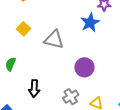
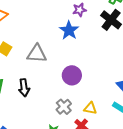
black arrow: (34, 88) -> (24, 88), moved

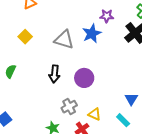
gray triangle: (37, 54) -> (64, 40), moved
black arrow: (24, 88) -> (54, 74), moved

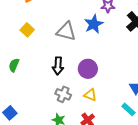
gray cross: (69, 107) -> (63, 94), moved, turned -35
yellow triangle: (95, 114) -> (90, 95), moved

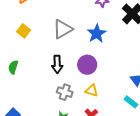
blue star: (94, 24) -> (97, 34), moved
gray triangle: (66, 31) -> (63, 29), turned -40

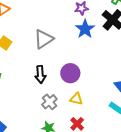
blue star: (97, 34) -> (85, 29), moved
gray cross: (65, 92) -> (49, 102), turned 35

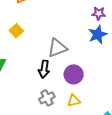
gray triangle: (44, 39) -> (57, 48), moved
yellow triangle: (76, 99) -> (74, 101), turned -40

